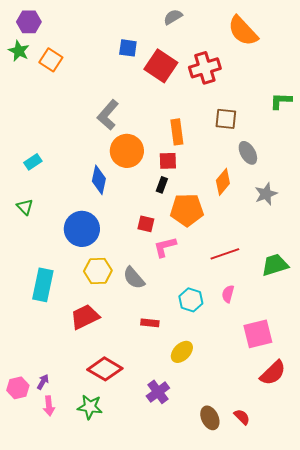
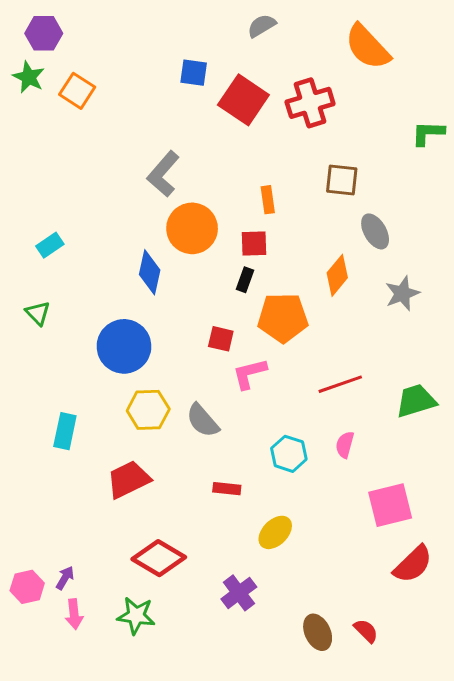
green L-shape: (281, 101) -> (428, 133), moved
orange rectangle: (177, 132) -> (268, 200), size x0.7
cyan rectangle: (43, 285) -> (65, 431), size x0.7

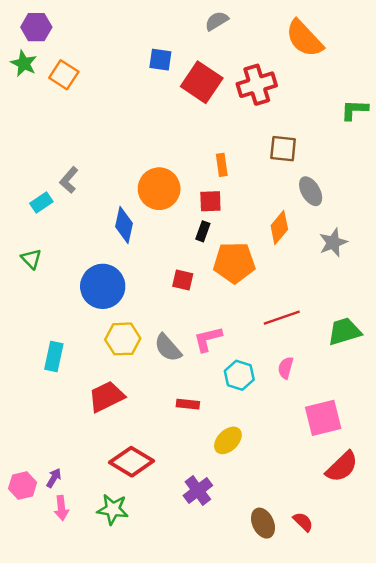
gray L-shape: (163, 174) -> (69, 180), moved, size x0.7
pink L-shape: (250, 374) -> (208, 339), moved

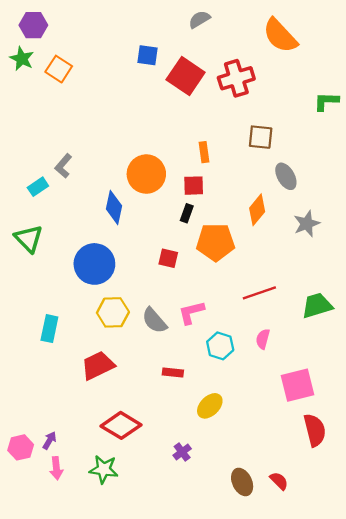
green triangle: (31, 259) -> (29, 239), size x1.5
red semicircle: (342, 467) -> (315, 430), turned -60
purple cross: (198, 491) -> (182, 452), size x0.7

